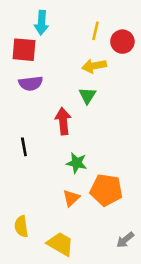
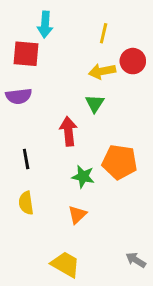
red circle: (122, 42) -> (133, 61), moved
purple semicircle: (31, 83) -> (19, 96), moved
orange pentagon: (106, 190) -> (120, 162), moved
yellow semicircle: (21, 226) -> (26, 203), moved
gray arrow: (125, 240) -> (136, 260), turned 72

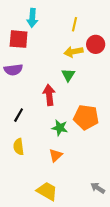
black line: (26, 159) -> (19, 115), turned 40

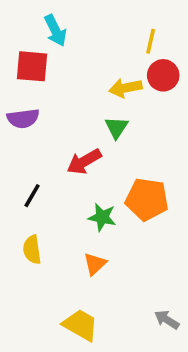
cyan arrow: (32, 18) -> (55, 30), turned -30
yellow line: (75, 24) -> (151, 41), moved
red arrow: (49, 95) -> (84, 162), turned -114

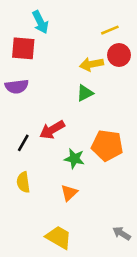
yellow line: (151, 41) -> (110, 30), turned 54
green triangle: (116, 127) -> (85, 93), turned 30
red arrow: (84, 162) -> (52, 130), moved

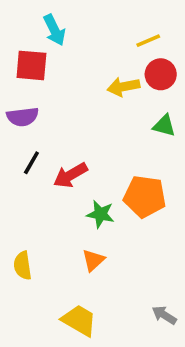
green triangle: (85, 93) -> (164, 126), moved, turned 42
black line: (23, 143) -> (31, 163), moved
yellow semicircle: (23, 182) -> (23, 266), moved

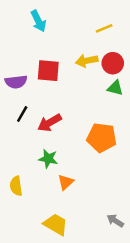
red square: (31, 65) -> (48, 71), moved
red circle: (161, 74) -> (113, 63), moved
green star: (100, 214) -> (48, 159), moved

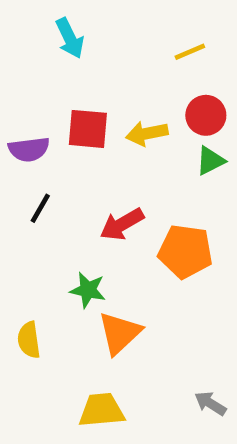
yellow arrow: (87, 61) -> (147, 133), moved
green triangle: (115, 88) -> (210, 161), turned -42
red arrow: (50, 123) -> (122, 224), moved
orange triangle: (66, 182) -> (120, 333), size x1.5
yellow trapezoid: (56, 224) -> (101, 410), turned -35

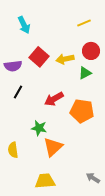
cyan arrow: (70, 38) -> (24, 25), moved
red square: (88, 129) -> (39, 57), turned 36
green triangle: (210, 161) -> (85, 73), moved

